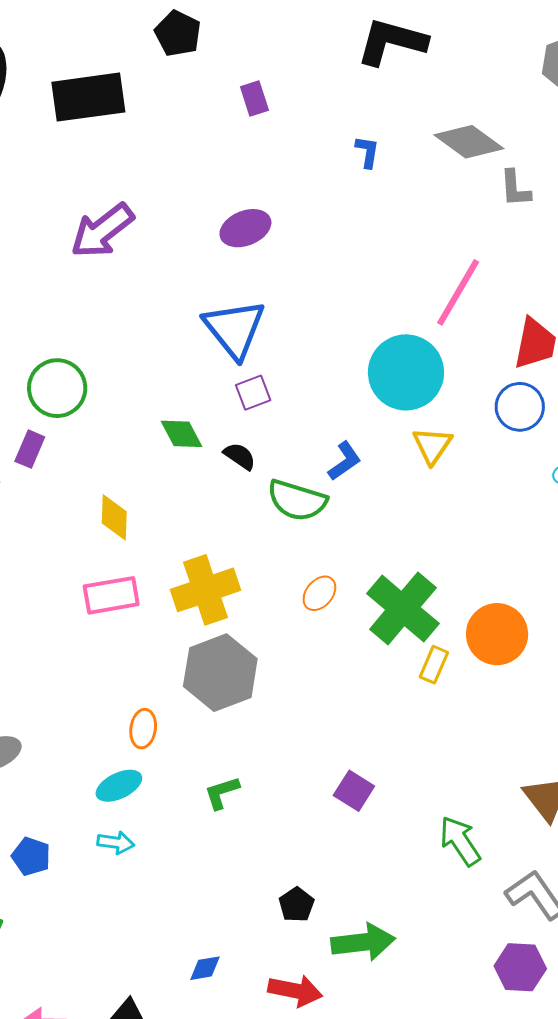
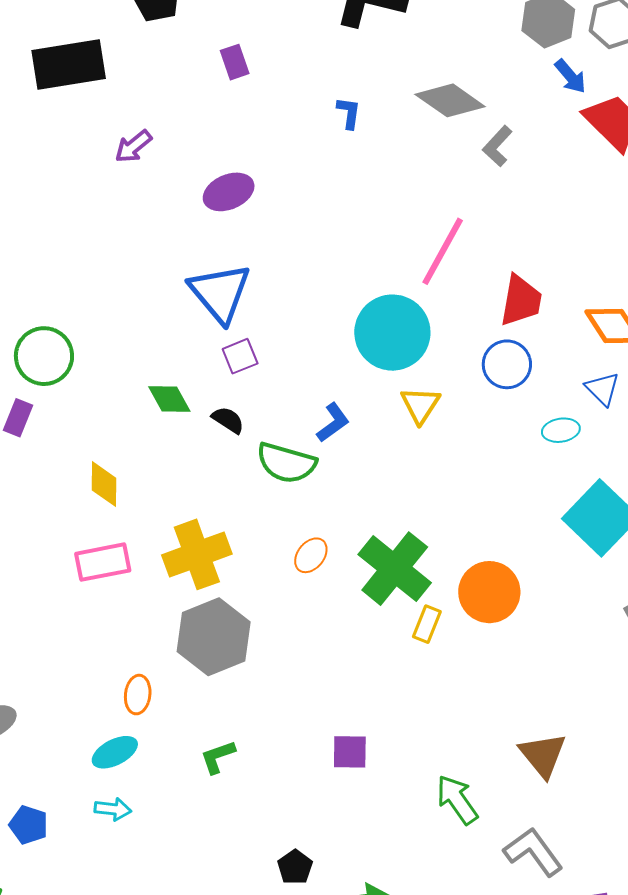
gray L-shape: (515, 188) -> (497, 146), turned 48
purple arrow: (102, 231) -> (133, 146), moved, size x0.6
purple square: (354, 791) -> (350, 752), turned -30

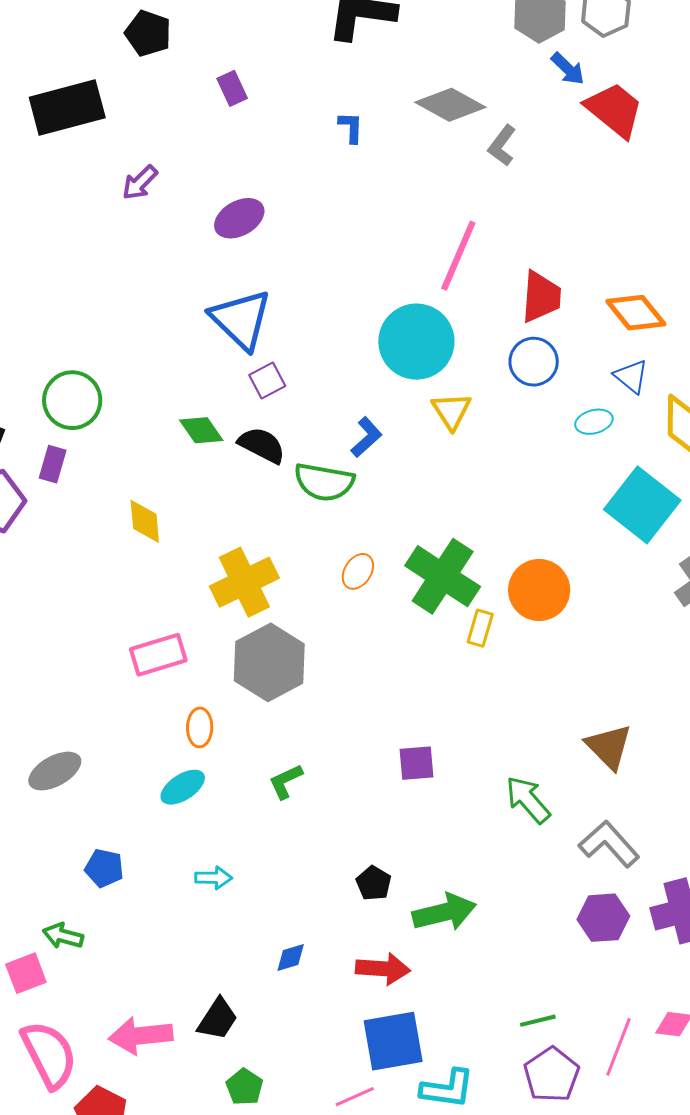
black semicircle: (228, 420) -> (262, 445), size x1.4
pink rectangle: (103, 562) -> (158, 655), moved
cyan arrow: (113, 809) -> (214, 878), moved

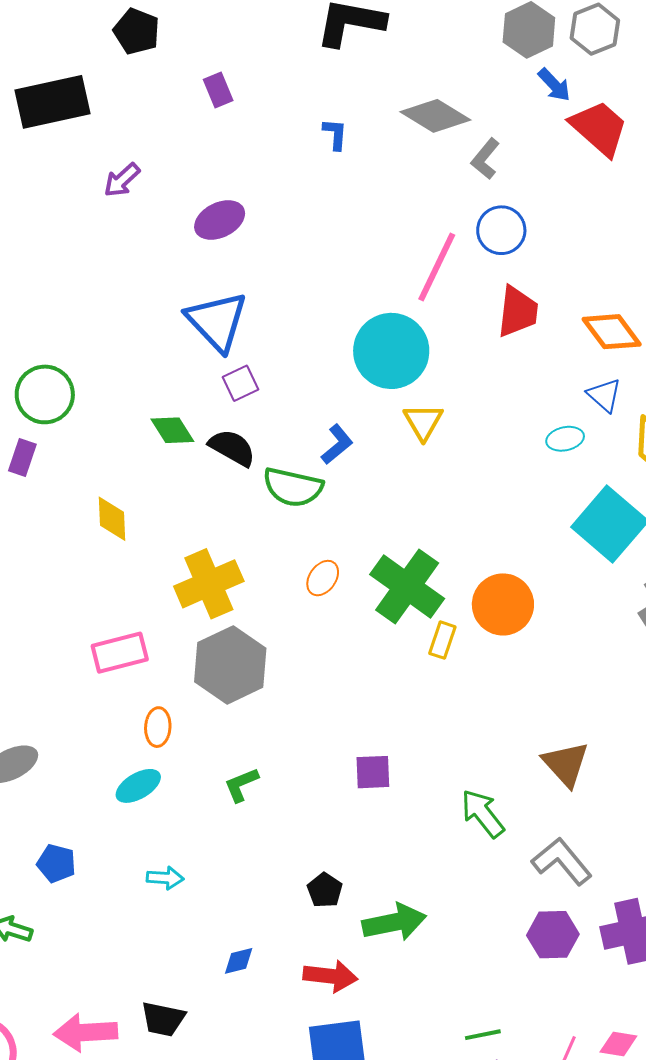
blue circle: (534, 362) -> (501, 230), moved
black trapezoid: (218, 1019) -> (163, 1019), turned 66

